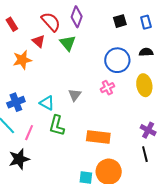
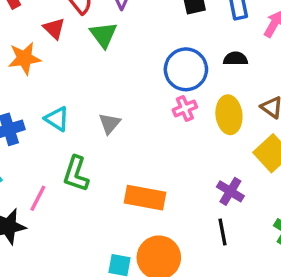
pink cross: (107, 88) -> (185, 108), moved
cyan triangle: (47, 103) -> (57, 119), moved
pink line: (29, 133) -> (38, 198), moved

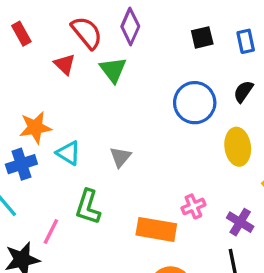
orange star: (24, 58) -> (35, 127), moved
black semicircle: (236, 59) -> (243, 92), turned -55
pink cross: (185, 108) -> (193, 206), moved

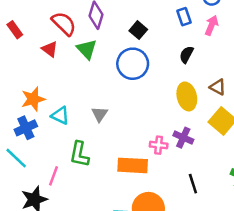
black square: (202, 37) -> (138, 30), moved, turned -30
blue circle: (195, 103) -> (133, 64), moved
pink cross: (193, 206) -> (159, 145), turned 36
purple cross: (240, 222) -> (183, 138), moved

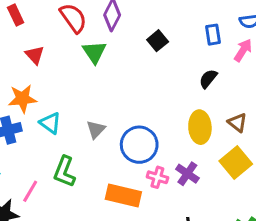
red triangle: (50, 49) -> (35, 55), moved
blue circle: (133, 64) -> (139, 145), moved

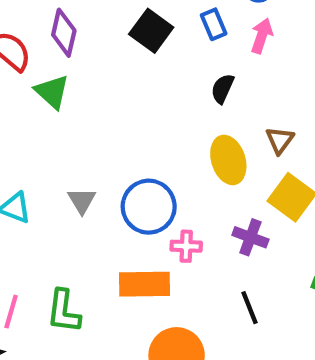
black square: (158, 41) -> (151, 31), moved, size x1.4
brown triangle: (237, 123) -> (280, 140), turned 42
green L-shape: (64, 172) -> (64, 311), moved
purple cross: (187, 174) -> (250, 237), moved

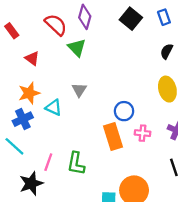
gray triangle: (82, 201) -> (79, 90), moved
blue circle: (149, 207) -> (124, 111), size x0.7
orange rectangle: (144, 284) -> (113, 136), moved, turned 70

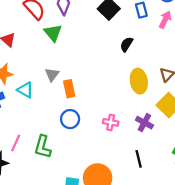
black semicircle: (167, 51) -> (127, 44), moved
blue circle: (124, 111) -> (70, 119), moved
orange rectangle: (113, 136) -> (69, 89), moved, size x0.7

